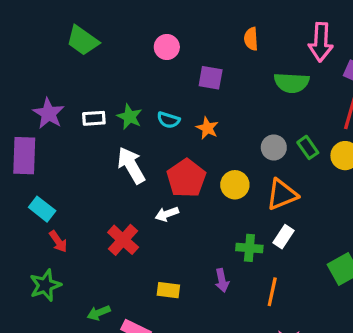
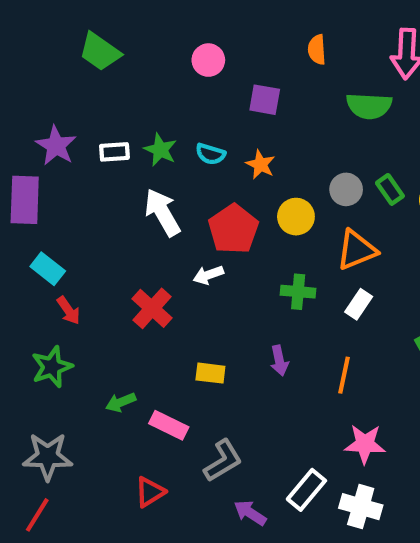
yellow circle: (235, 185) -> (296, 217), moved
green cross: (249, 248) -> (298, 292), moved

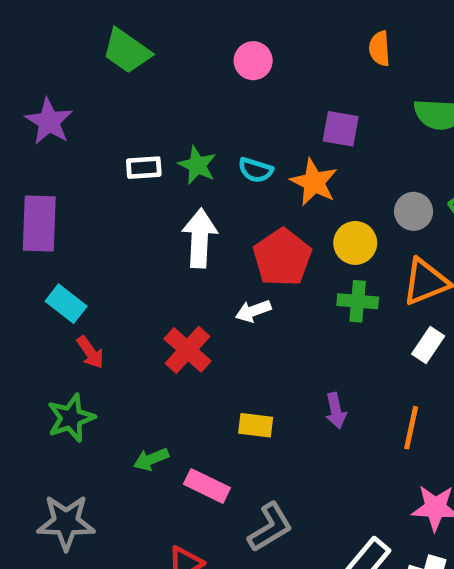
purple square: (265, 100) -> (341, 129), moved
purple star: (56, 146) -> (49, 121), moved
orange star: (261, 164) -> (314, 182), size x1.4
white arrow: (162, 212) -> (200, 238), turned 33
green cross: (298, 292) -> (358, 301), moved

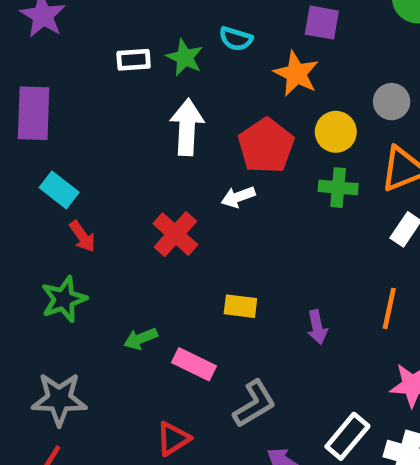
cyan semicircle: (256, 170) -> (236, 39), moved
purple arrow: (336, 411) -> (317, 327), moved

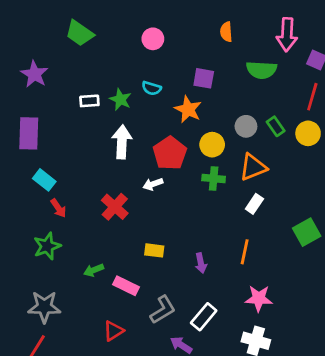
white rectangle: (347, 436) -> (204, 317), moved

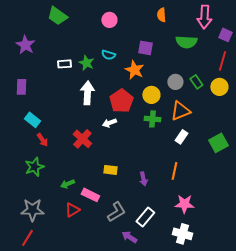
purple rectangle: (29, 133) -> (21, 87), size x0.7
green square: (307, 232) -> (218, 143), moved
red triangle: (113, 331) -> (72, 210), moved

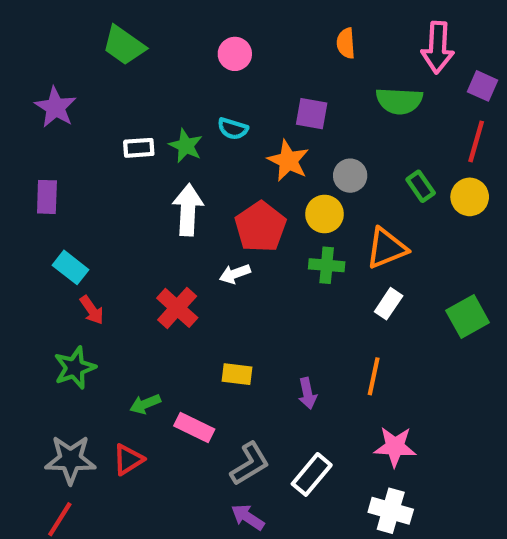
gray circle: (175, 82) -> (350, 176), moved
red triangle: (72, 210) -> (128, 460), moved
purple arrow: (129, 237) -> (248, 517), moved

